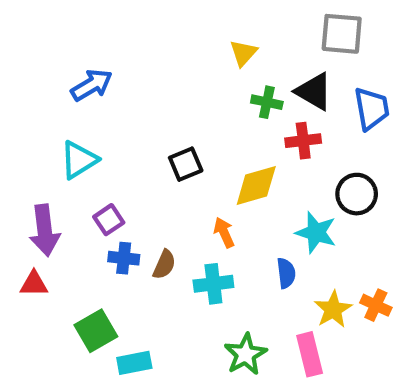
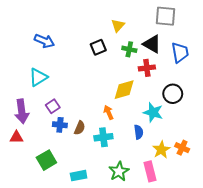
blue arrow: (92, 85) -> (44, 41), turned 54
black square: (186, 164) -> (98, 47), moved
cyan rectangle: (134, 363) -> (79, 176), moved

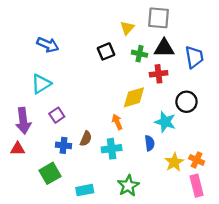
gray square: (166, 16) -> (159, 18), moved
black triangle: (152, 44) -> (164, 48), turned -30
blue cross: (60, 125) -> (63, 145), moved
pink rectangle: (150, 171) -> (197, 186), moved

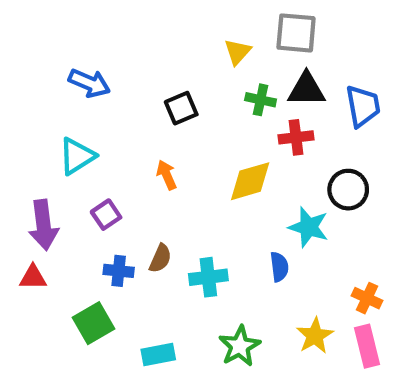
black square: (106, 51) -> (181, 108), moved
orange arrow: (117, 122) -> (167, 175), moved
yellow star: (174, 162) -> (315, 336), moved

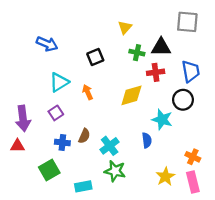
gray square: (296, 33) -> (187, 22), moved
blue trapezoid: (363, 106) -> (191, 71), moved
cyan triangle: (77, 156) -> (59, 82), moved
cyan cross: (208, 277) -> (110, 146), turned -30
green star: (240, 346) -> (115, 171), moved, turned -30

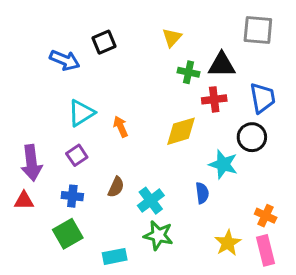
black square: (95, 57) -> (104, 42), moved
blue cross: (62, 143) -> (72, 196), moved

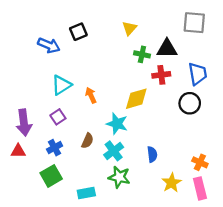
cyan star: (223, 164) -> (117, 124), moved
blue semicircle: (202, 193) -> (152, 154), moved
blue cross: (72, 196) -> (55, 148), turned -35

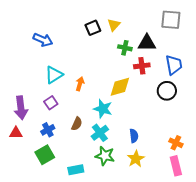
black square: (78, 32) -> (93, 28), moved
orange arrow: (91, 95) -> (80, 84), turned 40
yellow star: (172, 183) -> (136, 159), moved

